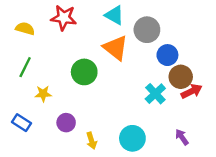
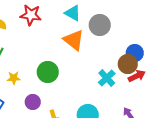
blue circle: (167, 55) -> (135, 53), moved
green circle: (84, 72) -> (48, 72), moved

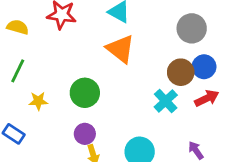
gray circle: (100, 25) -> (192, 28), moved
brown circle: (128, 64) -> (181, 72), moved
purple circle: (33, 102) -> (85, 134), moved

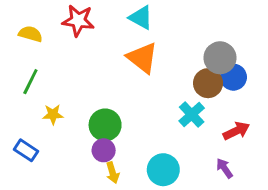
gray circle: (192, 28) -> (220, 58), moved
green circle: (85, 93) -> (105, 125), moved
red arrow: (207, 98) -> (236, 131), moved

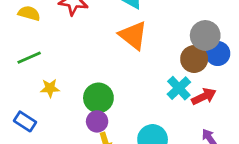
green line: (30, 82) -> (29, 58), turned 40
red arrow: (236, 131) -> (204, 96), moved

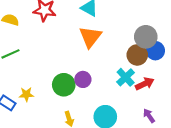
orange triangle: (133, 35) -> (90, 37), turned 30
yellow star: (50, 88) -> (26, 94), moved
purple circle: (97, 121) -> (83, 79), moved

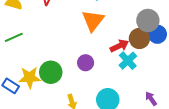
red arrow: (145, 84) -> (119, 46), moved
green circle: (64, 85) -> (51, 72), moved
yellow star: (26, 94) -> (30, 78), size x1.5

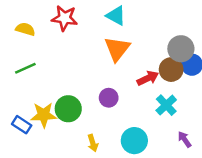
cyan cross: (128, 61) -> (166, 105), moved

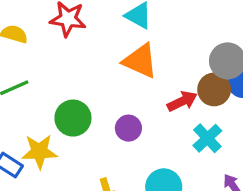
orange triangle: (117, 49) -> (140, 61), turned -44
green circle: (68, 109) -> (73, 118), moved

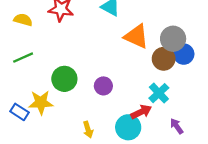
orange triangle: (140, 61) -> (136, 36), moved
red arrow: (182, 101) -> (141, 112), moved

